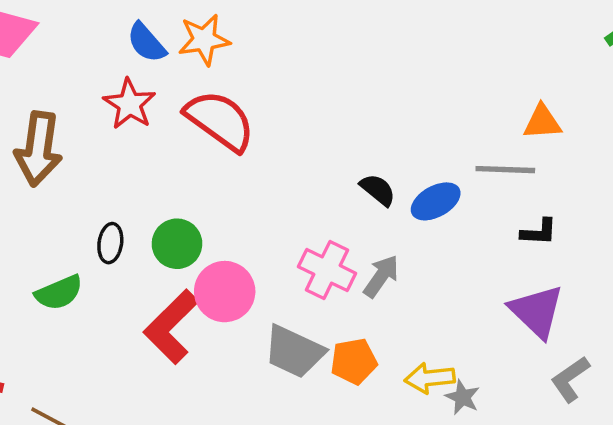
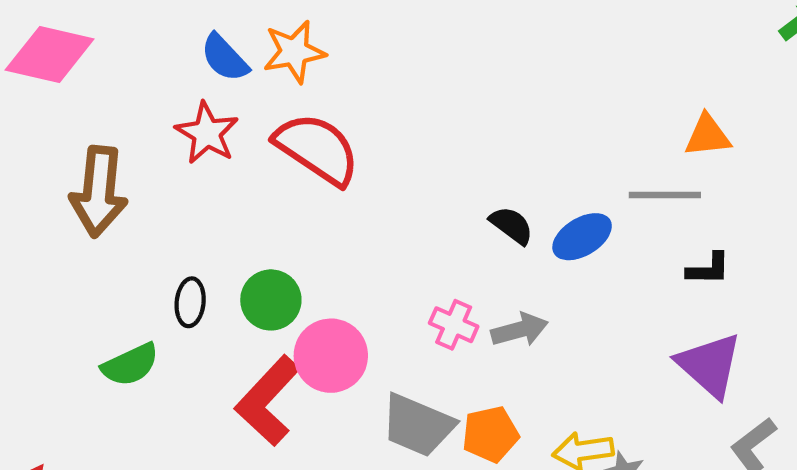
pink cross: (327, 270) -> (454, 325), size x0.7
gray arrow: (381, 276) -> (520, 330), turned 42

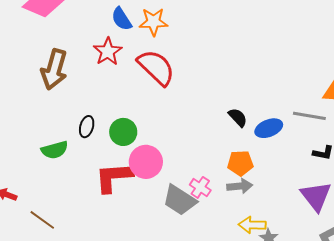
pink cross: (454, 325) -> (200, 187), moved
gray arrow: (520, 330) -> (240, 186), moved
red L-shape: (268, 401) -> (114, 177), turned 33
orange pentagon: (490, 434) -> (240, 163), moved

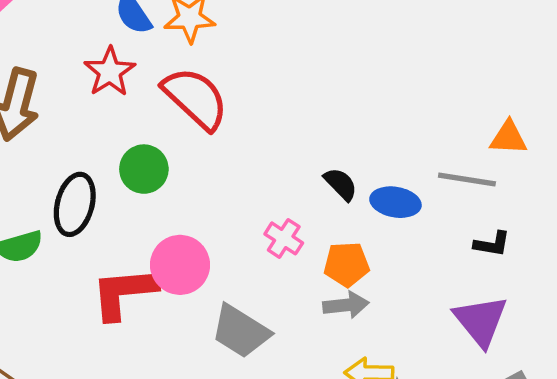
black ellipse: (87, 127) -> (75, 204), size x1.6
blue ellipse: (269, 128) -> (395, 202), turned 32
green circle: (123, 132) -> (144, 169), moved
pink cross: (200, 187) -> (284, 238), moved

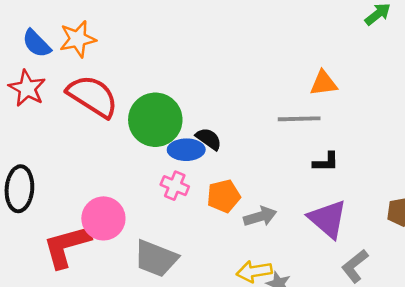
green circle: (144, 169) -> (155, 120), moved, size x1.5
blue ellipse: (395, 202) -> (186, 150), moved
gray arrow: (346, 305) -> (260, 216), moved

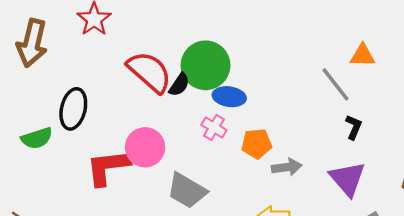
red semicircle: (93, 96) -> (149, 72), moved
gray line: (299, 119) -> (335, 84), turned 45
black semicircle: (209, 139) -> (179, 85), moved, turned 80
black L-shape: (326, 162) -> (354, 127), turned -75

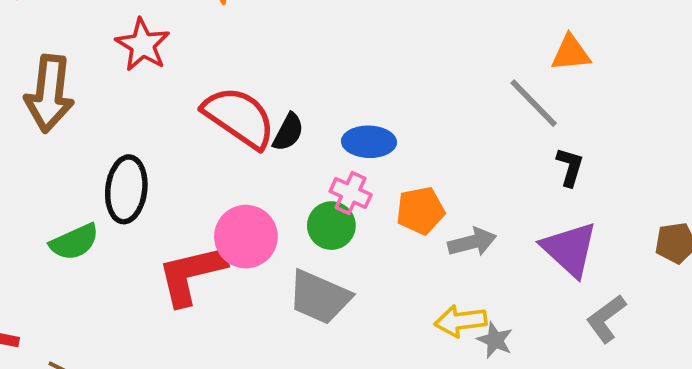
green circle: (206, 65) -> (331, 226), moved, size x0.6

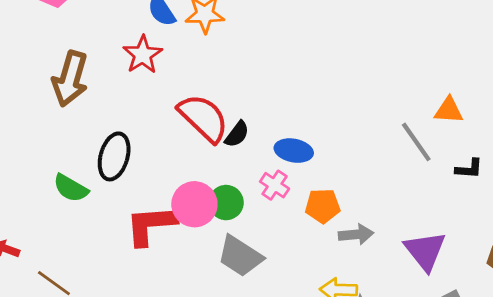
black L-shape: (570, 167) -> (469, 169), moved, turned 68
green circle: (331, 226) -> (226, 203), moved
green semicircle: (74, 242) -> (71, 188), turned 45

